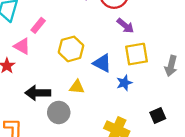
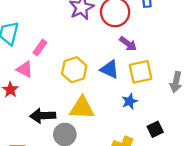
blue triangle: (102, 63) -> (110, 69), moved
yellow triangle: (77, 87) -> (82, 108), size x1.6
black square: (158, 116) -> (155, 129), moved

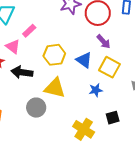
yellow square: (141, 72) -> (110, 67), turned 30
black arrow: (43, 116) -> (22, 72), moved

